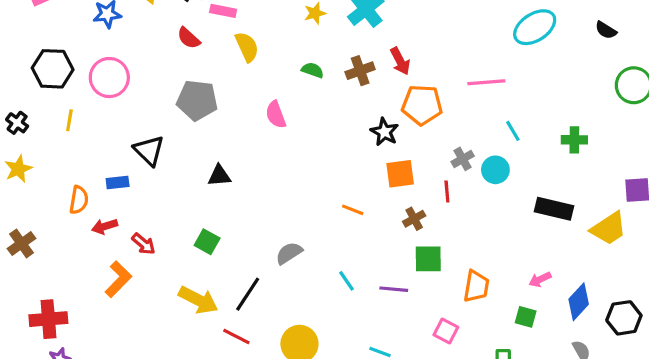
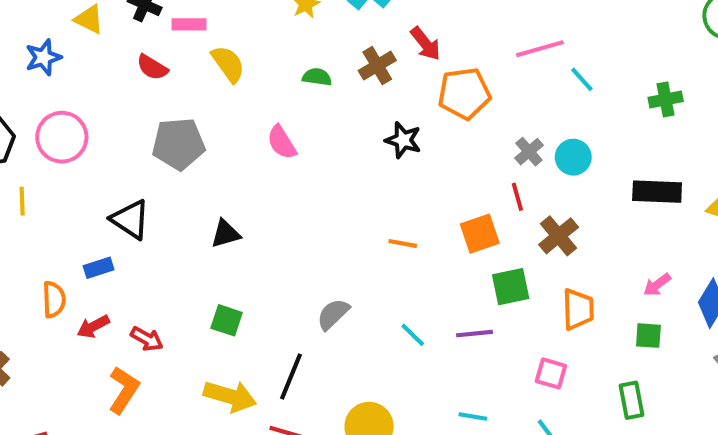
cyan line: (513, 131) -> (582, 79), moved
black star: (384, 132) -> (403, 140), moved
orange square: (400, 174) -> (480, 234), moved
brown cross: (414, 219) -> (559, 236), moved, size x1.4

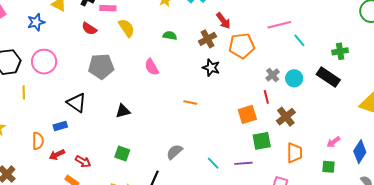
brown cross: (377, 66) -> (208, 39), moved
black rectangle: (657, 192) -> (328, 77), moved, turned 30
orange line: (403, 243) -> (190, 103), moved

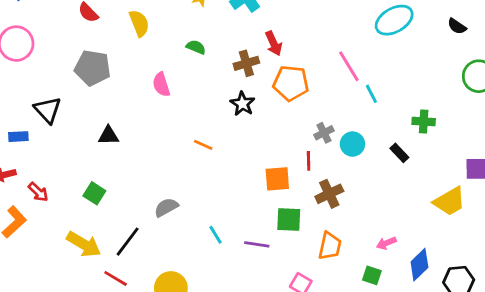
pink line: (279, 25) -> (349, 66), turned 60
black rectangle: (328, 77) -> (399, 153), size x0.6

